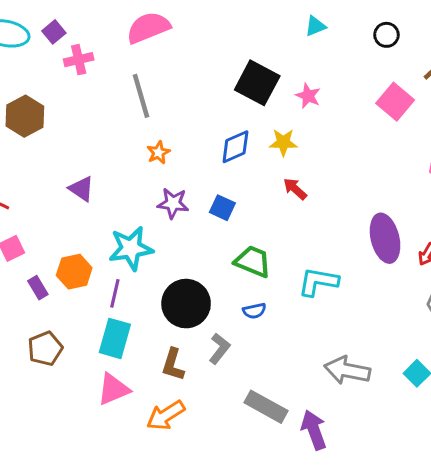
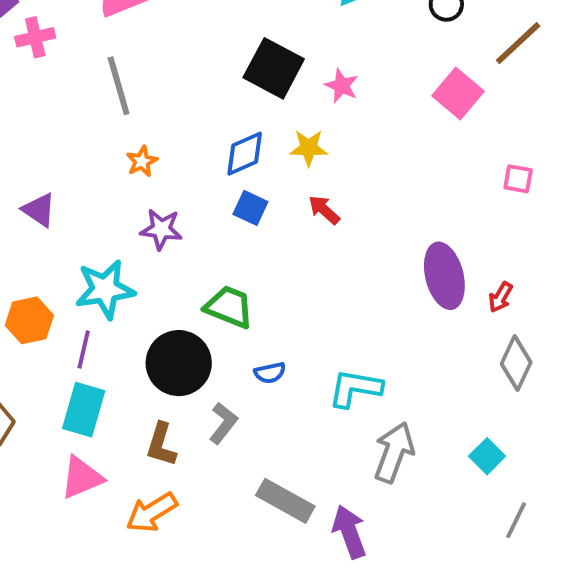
blue square: (222, 208) -> (250, 208), moved
green trapezoid: (253, 261) -> (229, 307), moved
cyan L-shape: (318, 282) -> (355, 388), moved
gray arrow: (347, 370) -> (394, 452), turned 99

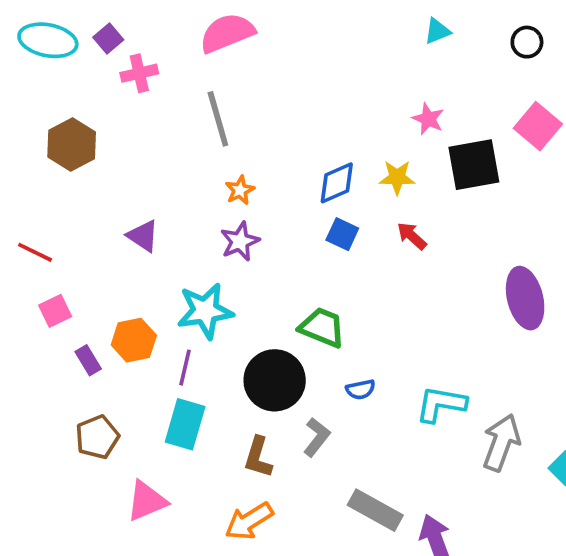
black square: (274, 68) -> (474, 165), moved, turned -38
purple star: (161, 229) -> (240, 241), moved, turned -30
gray arrow: (394, 452) -> (501, 443), moved
pink triangle: (82, 478) -> (147, 501), moved

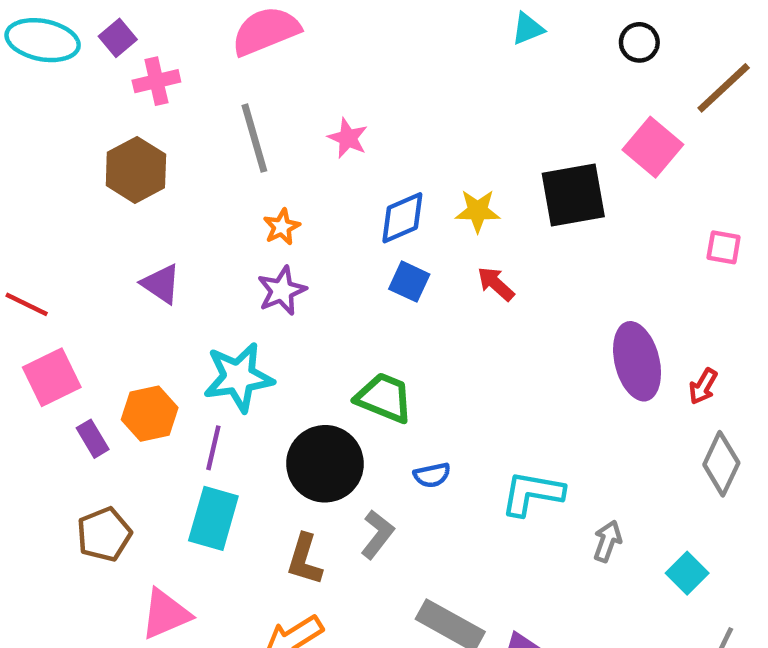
pink star: (428, 119) -> (348, 138), moved
brown hexagon: (72, 144) -> (136, 170), moved
pink square: (55, 311) -> (52, 377), size x1.4
gray arrow: (501, 443) -> (607, 541), size x0.6

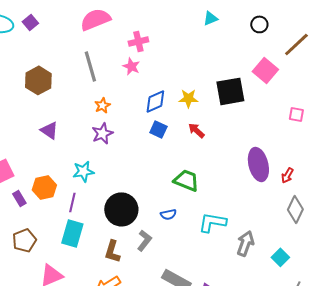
pink cross: (156, 81) -> (138, 41), moved
cyan star: (238, 377) -> (83, 171), size x0.7
green trapezoid: (384, 398) -> (186, 180), moved
gray arrow: (607, 541) -> (245, 243), size x1.4

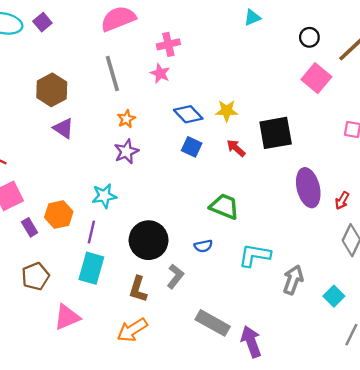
black circle: (259, 24) -> (309, 37), moved
black square: (230, 91) -> (276, 133), moved
blue diamond: (155, 101) -> (188, 114), turned 70
purple triangle: (49, 130) -> (63, 128), moved

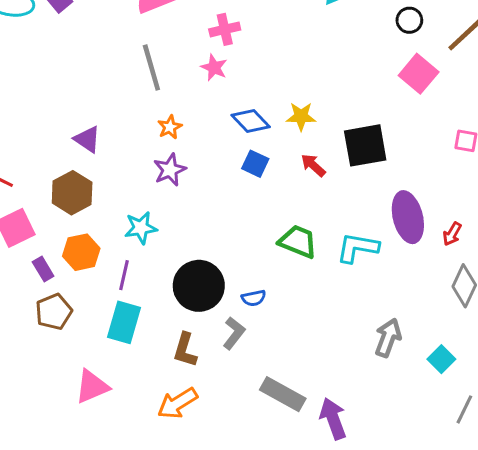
brown hexagon: (52, 90) -> (72, 193), moved
blue semicircle: (203, 246) -> (254, 298), moved
cyan L-shape: (255, 255) -> (358, 248), moved
brown pentagon: (35, 276) -> (54, 312), moved

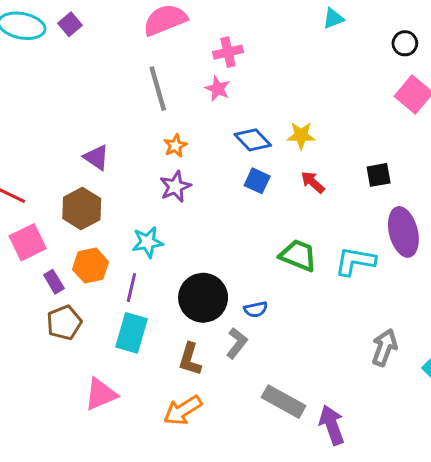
black square: (365, 145) -> (379, 175), moved, size x0.6

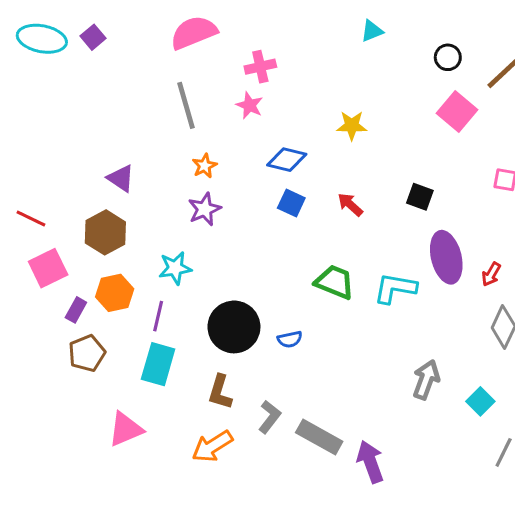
yellow star: (301, 135) -> (352, 126), moved
blue diamond: (253, 140) -> (287, 160), turned -33
black square: (379, 175) -> (420, 197), turned 30
purple rectangle: (54, 282) -> (76, 310), turned 60
gray L-shape: (237, 343) -> (270, 417), moved

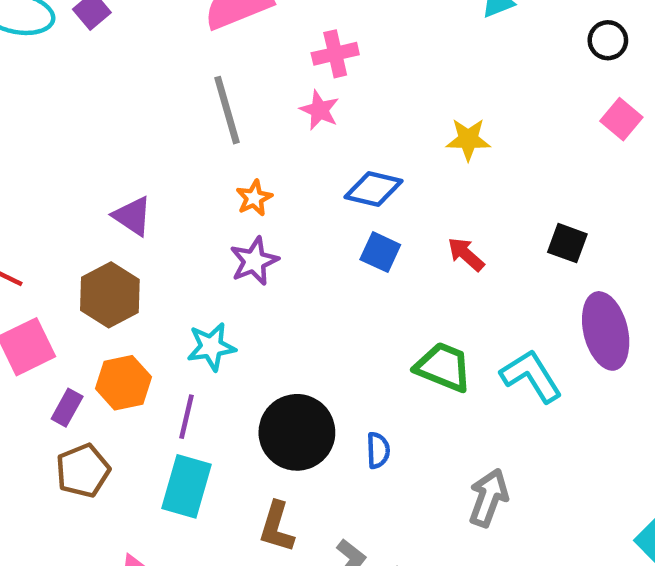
pink square: (457, 112) -> (621, 119), size x0.7
cyan L-shape: (395, 288) -> (531, 376), turned 48
blue semicircle: (290, 339) -> (378, 450), turned -80
gray arrow: (426, 380) -> (488, 498), moved

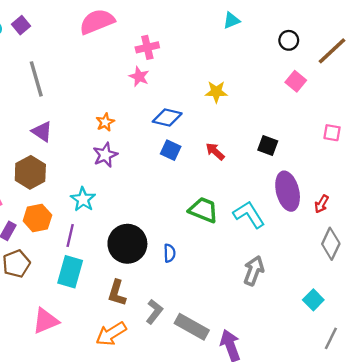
gray line: (227, 110) -> (36, 79), moved
cyan star: (211, 347) -> (83, 199), turned -30
gray arrow: (488, 498) -> (254, 271), moved

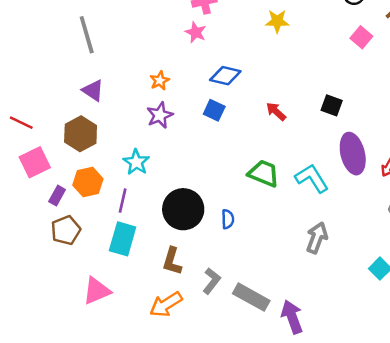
yellow star: (216, 92) -> (277, 21), moved
blue square: (171, 150) -> (214, 110), moved

